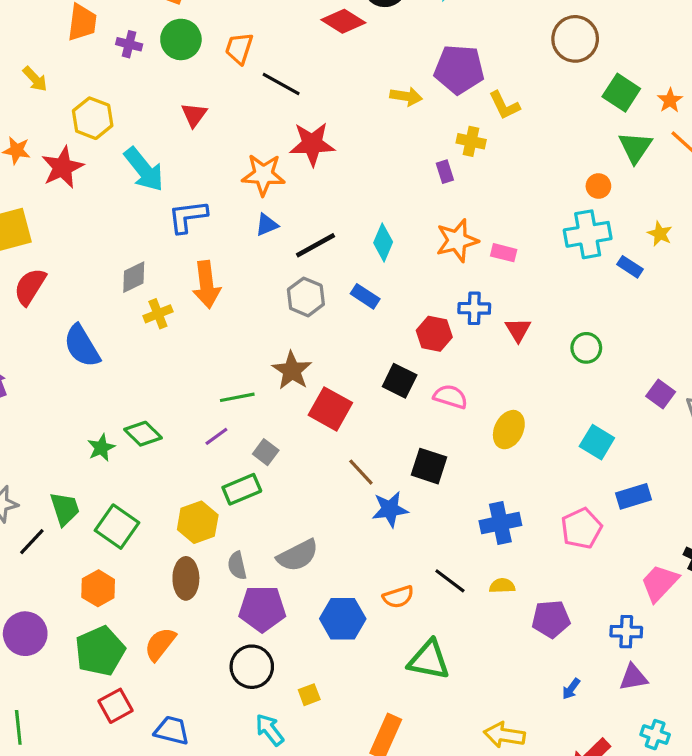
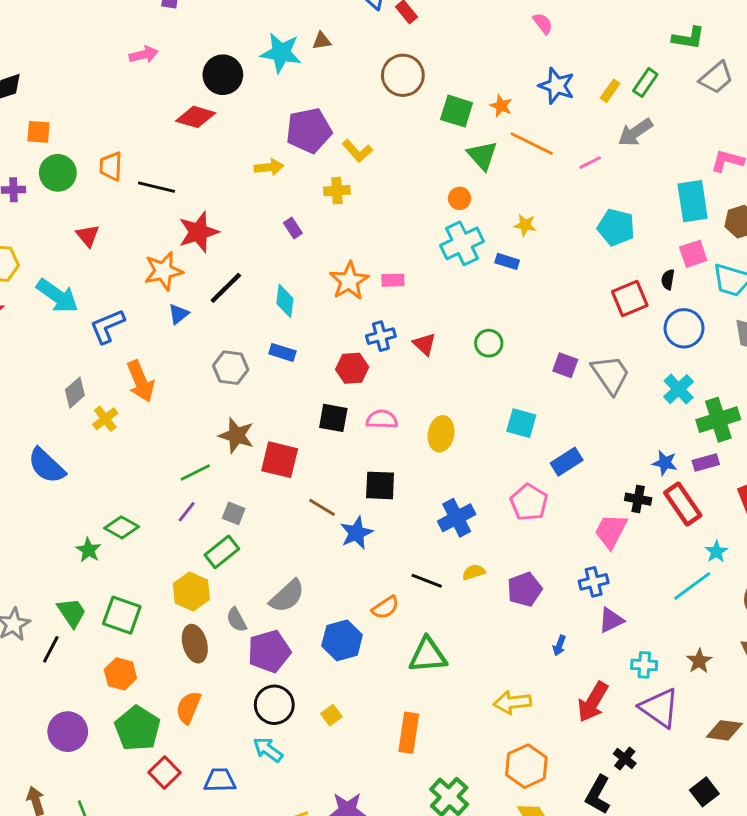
purple rectangle: (445, 172) -> (293, 228), moved
black line: (315, 245) -> (226, 288), moved
cyan arrow: (270, 730) -> (268, 750), moved

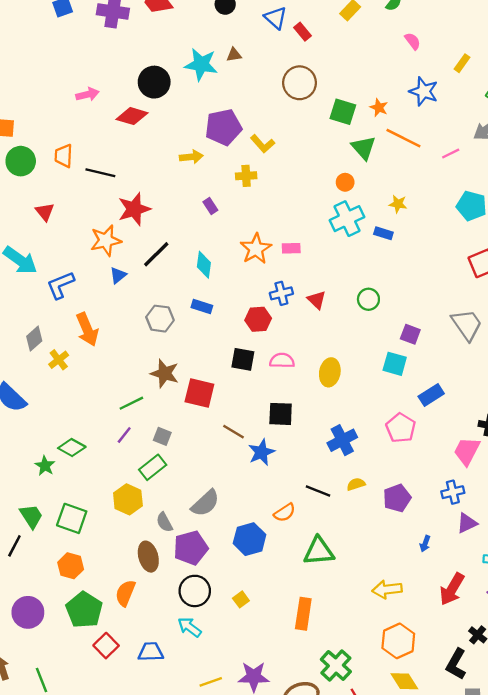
pink arrow: (144, 55) -> (87, 94), moved
yellow rectangle: (610, 91) -> (462, 63), moved
purple square: (565, 365) -> (410, 334), moved
brown ellipse: (195, 644) -> (148, 557), moved

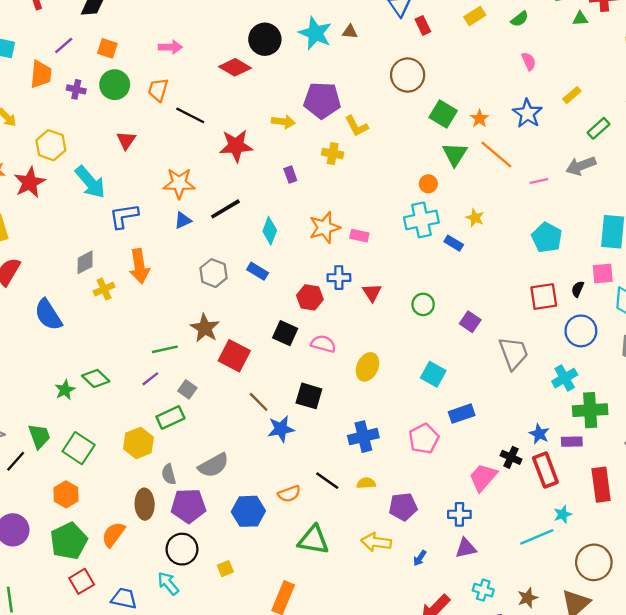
pink arrow: (87, 94) -> (170, 47), moved
red star: (134, 209) -> (236, 146), moved
purple square: (410, 334) -> (470, 322), moved
yellow arrow: (387, 589) -> (376, 542), moved

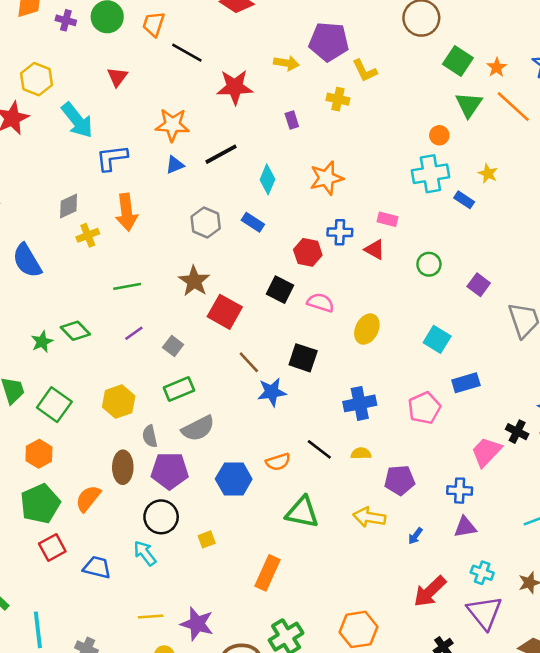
pink rectangle: (359, 236) -> (388, 219), moved
red triangle: (372, 293) -> (375, 250), turned -30
green line: (165, 349) -> (127, 286), moved
green rectangle: (170, 417) -> (179, 389), moved

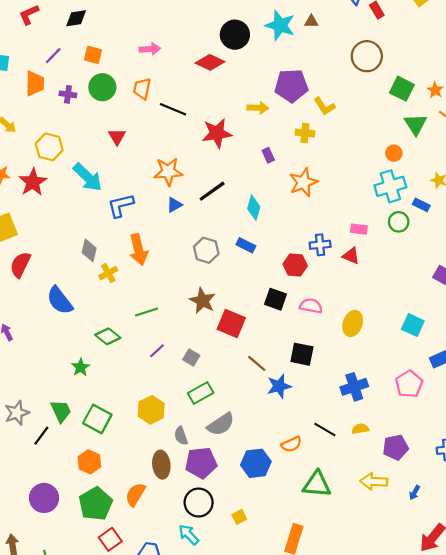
orange star: (326, 178) -> (303, 182), moved
gray diamond: (69, 206) -> (89, 250), turned -45
green circle: (429, 264) -> (399, 222), moved
green diamond: (75, 331) -> (108, 336), moved

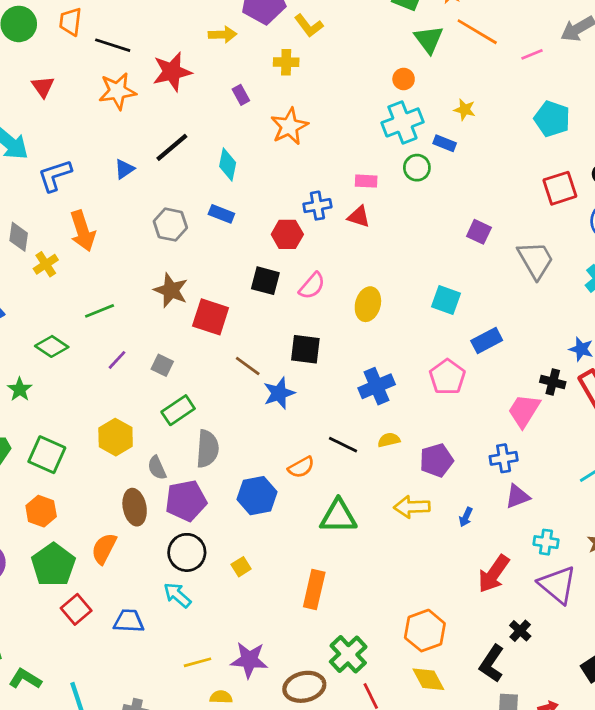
orange star: (168, 172) -> (117, 91), moved
pink semicircle: (311, 306) -> (312, 286), turned 125
gray semicircle: (221, 424) -> (207, 449), turned -48

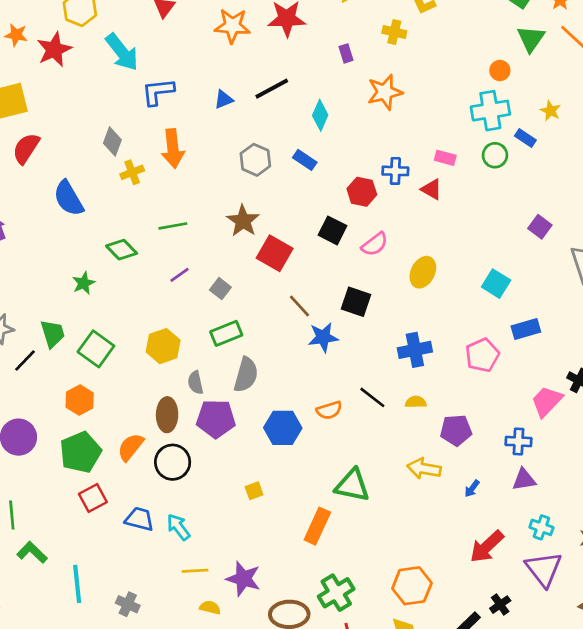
green triangle: (338, 516) -> (352, 485), moved
black circle: (187, 552) -> (173, 462), moved
cyan arrow: (177, 595) -> (178, 527), moved

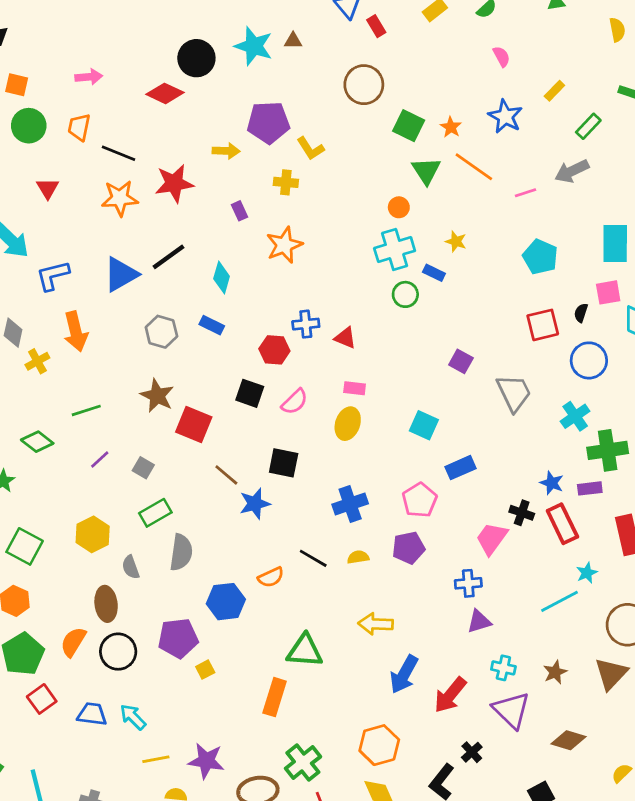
blue triangle: (224, 99) -> (121, 274), size x1.8
pink rectangle: (445, 158) -> (355, 388), moved
purple pentagon: (216, 419) -> (178, 638), moved
purple pentagon: (456, 430) -> (409, 548), moved
blue arrow: (472, 489) -> (404, 674), moved, size x2.0

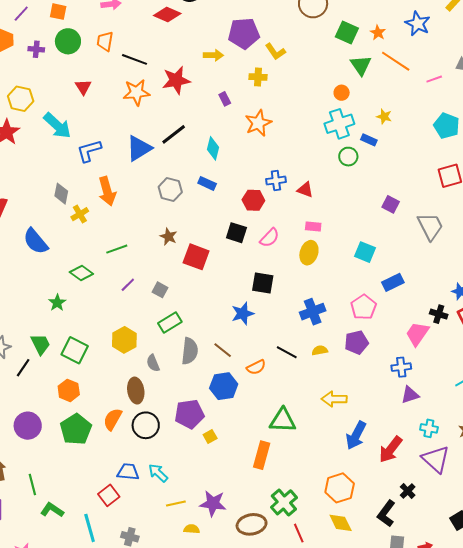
brown star: (157, 396) -> (168, 237), size x0.7
brown line: (226, 475) -> (223, 350), moved
red square: (42, 699) -> (109, 495), moved

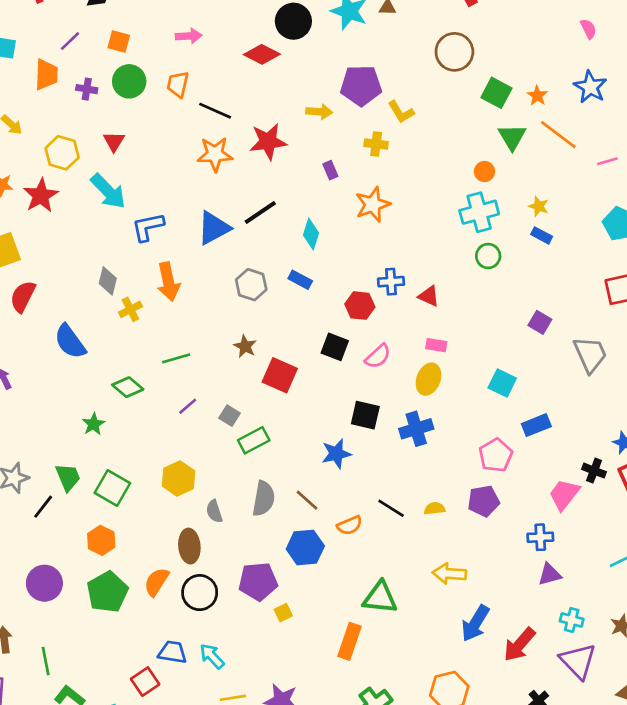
red triangle: (83, 87) -> (114, 141), moved
blue rectangle: (369, 140) -> (542, 235), moved
blue cross: (313, 312) -> (416, 429), moved
green rectangle: (170, 323) -> (254, 440), moved

